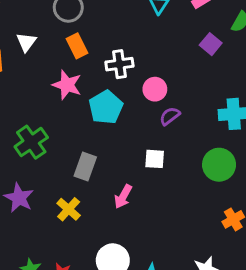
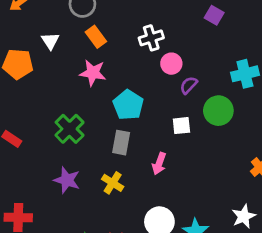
white cross: (119, 64) -> (151, 38), moved
cyan pentagon: (106, 107) -> (128, 105), moved
green circle: (219, 165) -> (218, 111), moved

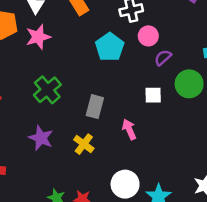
pink star: (93, 73) -> (38, 37), moved, turned -30
cyan pentagon: (128, 105) -> (110, 47), moved
pink arrow: (159, 164) -> (129, 129), turned 132

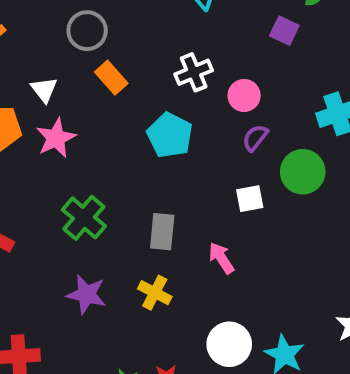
pink circle: (148, 36) -> (244, 95), moved

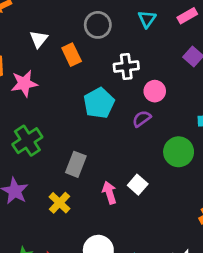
gray circle: (87, 31) -> (98, 25), moved
white triangle: (44, 90) -> (39, 39), moved
purple semicircle: (255, 138) -> (142, 119), moved
white square: (250, 199) -> (138, 185), moved, turned 36

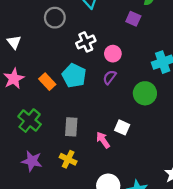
orange rectangle: (72, 55) -> (47, 82), moved

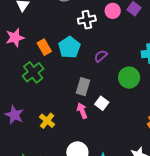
pink circle: (113, 54) -> (113, 11), moved
green cross: (30, 121) -> (33, 72), moved
gray rectangle: (71, 127) -> (83, 87), moved

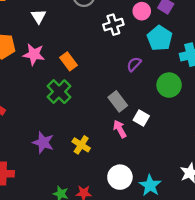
pink star: (15, 38) -> (34, 54), turned 30
cyan pentagon: (69, 47) -> (160, 38), moved
gray rectangle: (83, 87) -> (118, 101), turned -48

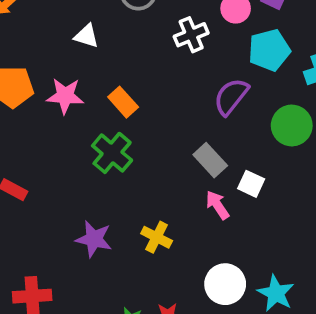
white triangle: (39, 16) -> (86, 36), moved, turned -35
cyan pentagon: (160, 38) -> (269, 50), turned 30
purple semicircle: (134, 64) -> (231, 97), size x1.5

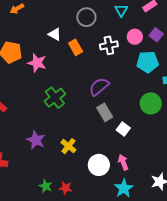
purple semicircle: (231, 97) -> (99, 87), moved
orange rectangle: (123, 102) -> (76, 47), moved
pink arrow: (217, 205) -> (123, 162), moved
white circle: (225, 284) -> (99, 165), moved

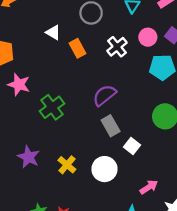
white cross: (109, 45) -> (117, 47), turned -30
pink star: (37, 63) -> (19, 85), moved
pink arrow: (123, 162) -> (149, 187), moved, turned 77
white circle: (99, 165) -> (104, 169), moved

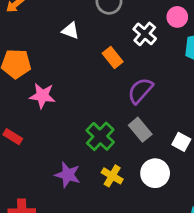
orange rectangle: (78, 48) -> (113, 57), moved
green cross: (52, 107) -> (100, 136), moved
gray rectangle: (111, 126) -> (140, 130), moved

